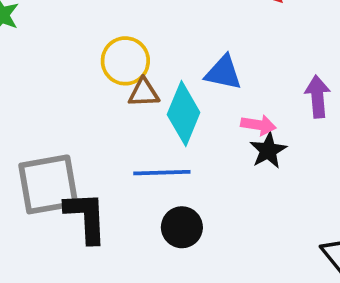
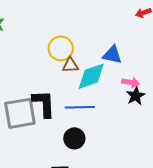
cyan diamond: (184, 113) -> (91, 76), turned 48
black L-shape: (86, 217) -> (44, 104), moved
black circle: (182, 227) -> (74, 138), moved

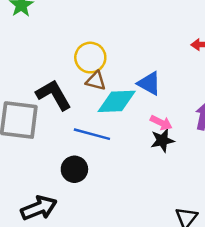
black L-shape: (44, 104) -> (54, 95), moved, turned -44

